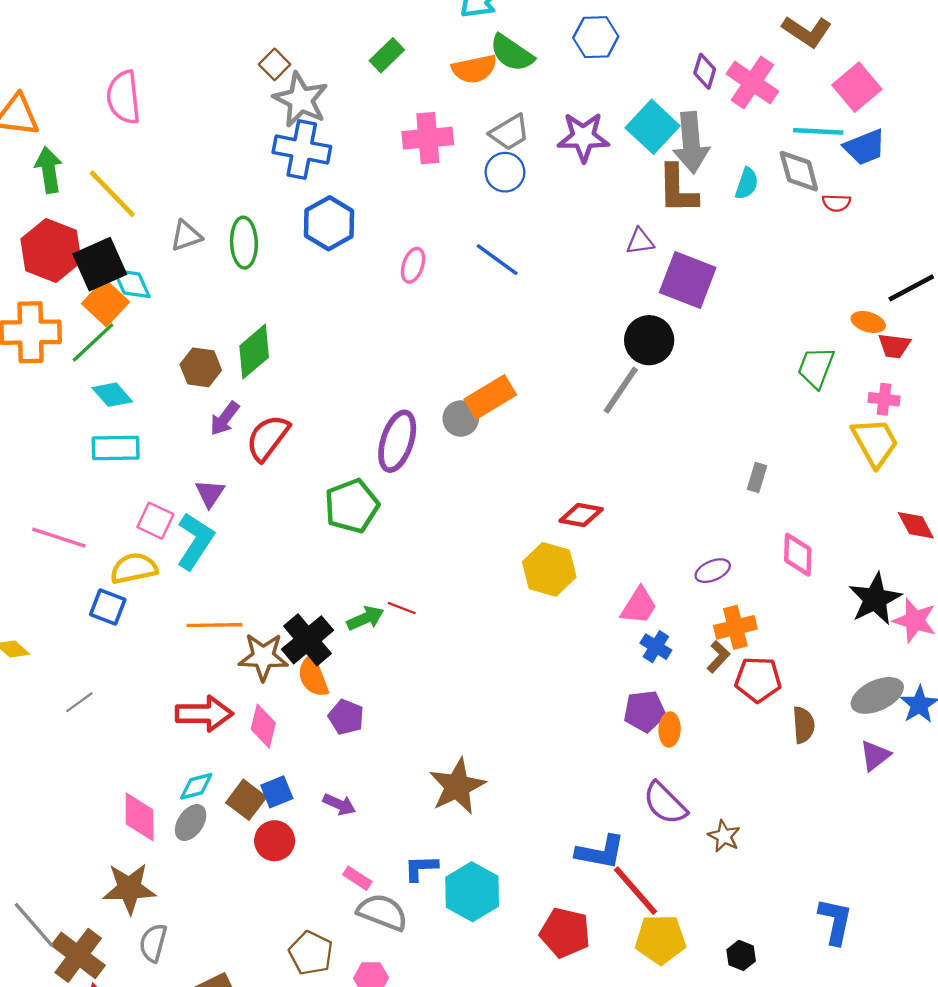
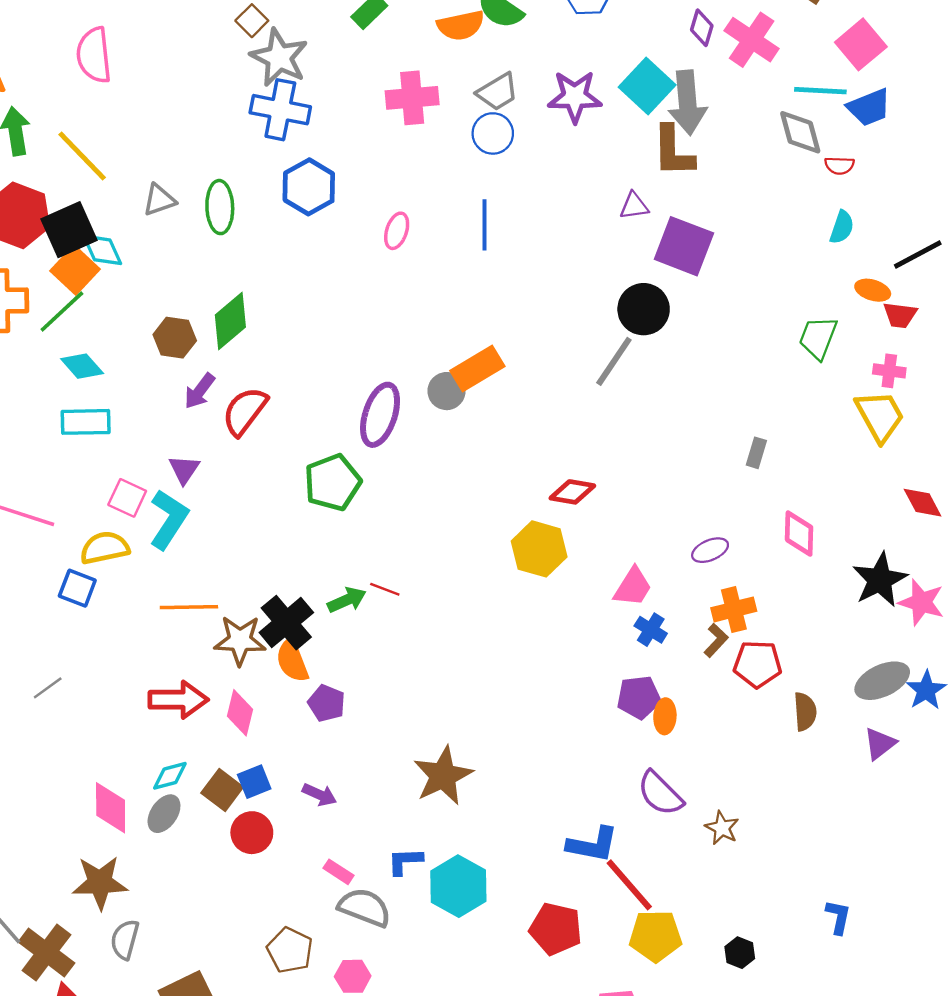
cyan semicircle: (747, 184) -> (842, 227), moved
blue line: (497, 260) -> (484, 225), turned 54
blue L-shape: (835, 921) -> (838, 917), size x0.7

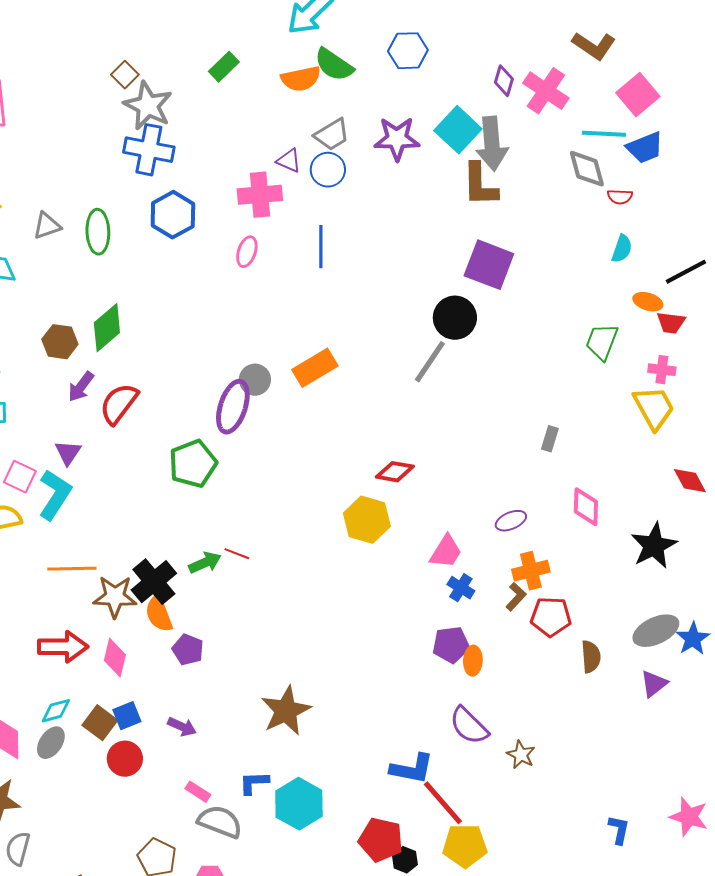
pink cross: (412, 98) -> (260, 195), moved
purple triangle: (634, 206) -> (289, 161), moved, turned 32
gray circle: (447, 391) -> (255, 380), moved
pink star: (921, 602) -> (689, 817), moved
black hexagon: (740, 953) -> (405, 860), moved

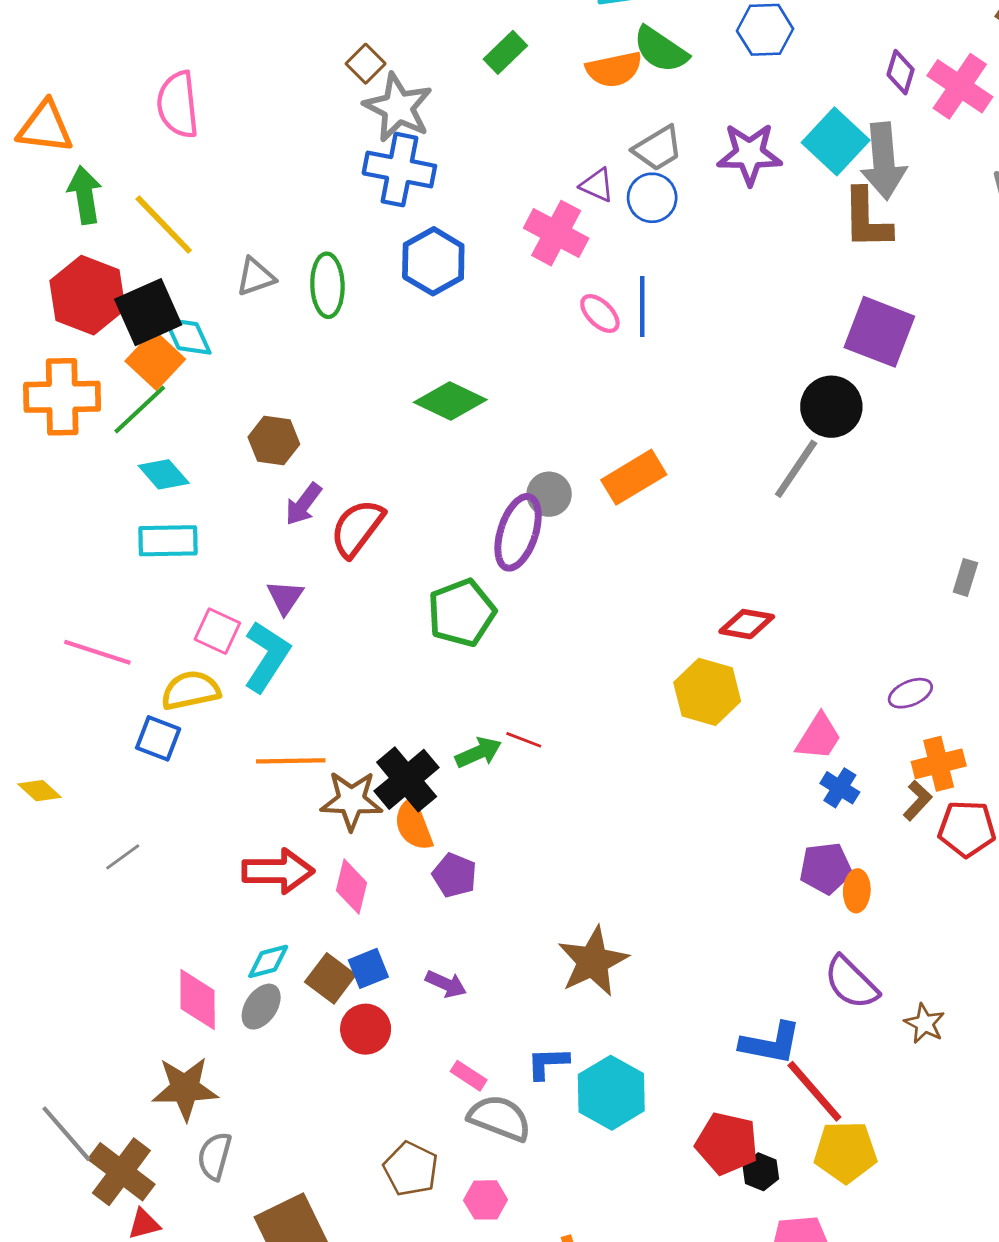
pink cross: (260, 195) -> (556, 233), turned 33
pink ellipse: (247, 252) -> (600, 314), moved, turned -64
green diamond: (107, 328) -> (450, 401), moved, turned 66

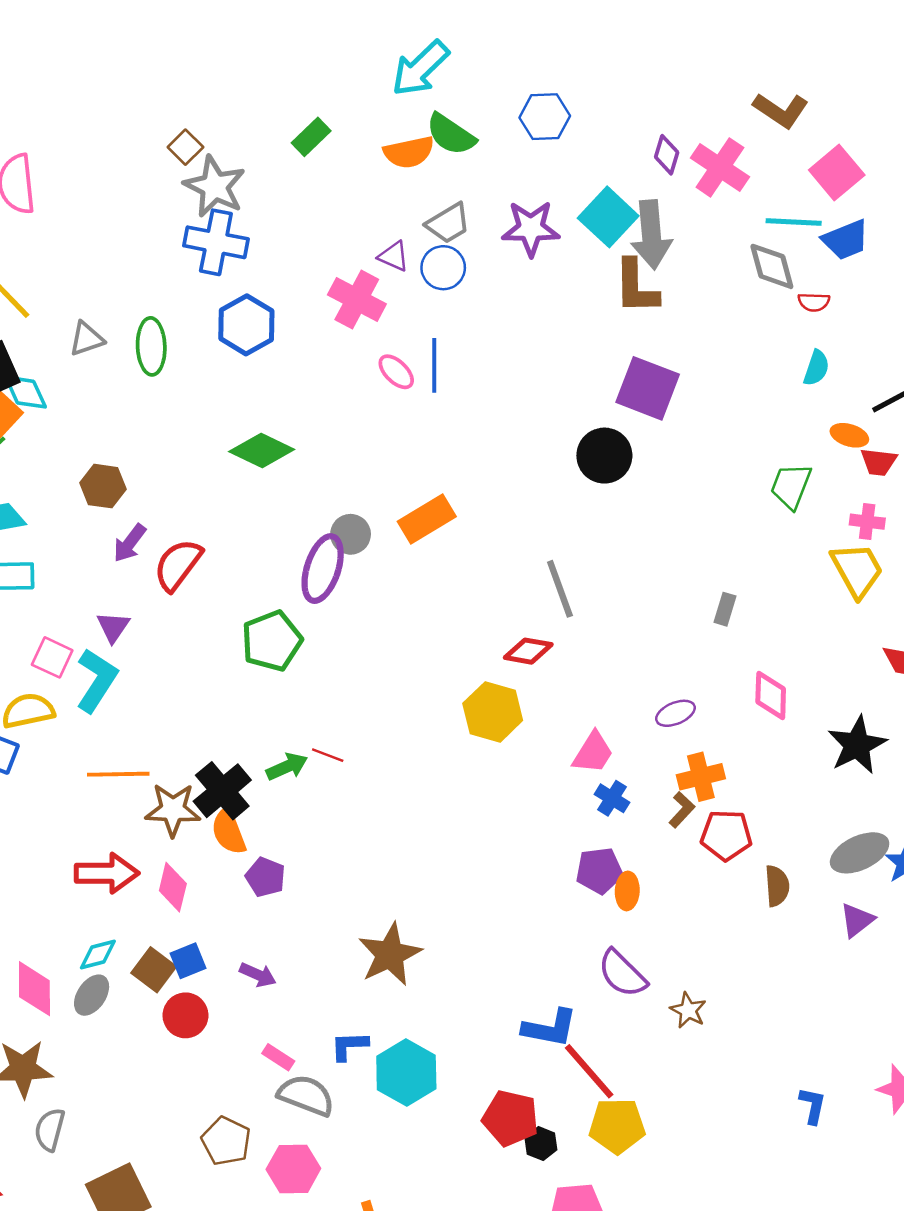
gray line: (796, 469) -> (560, 589), moved, turned -54
pink hexagon: (486, 1200) -> (293, 1169), size x1.4

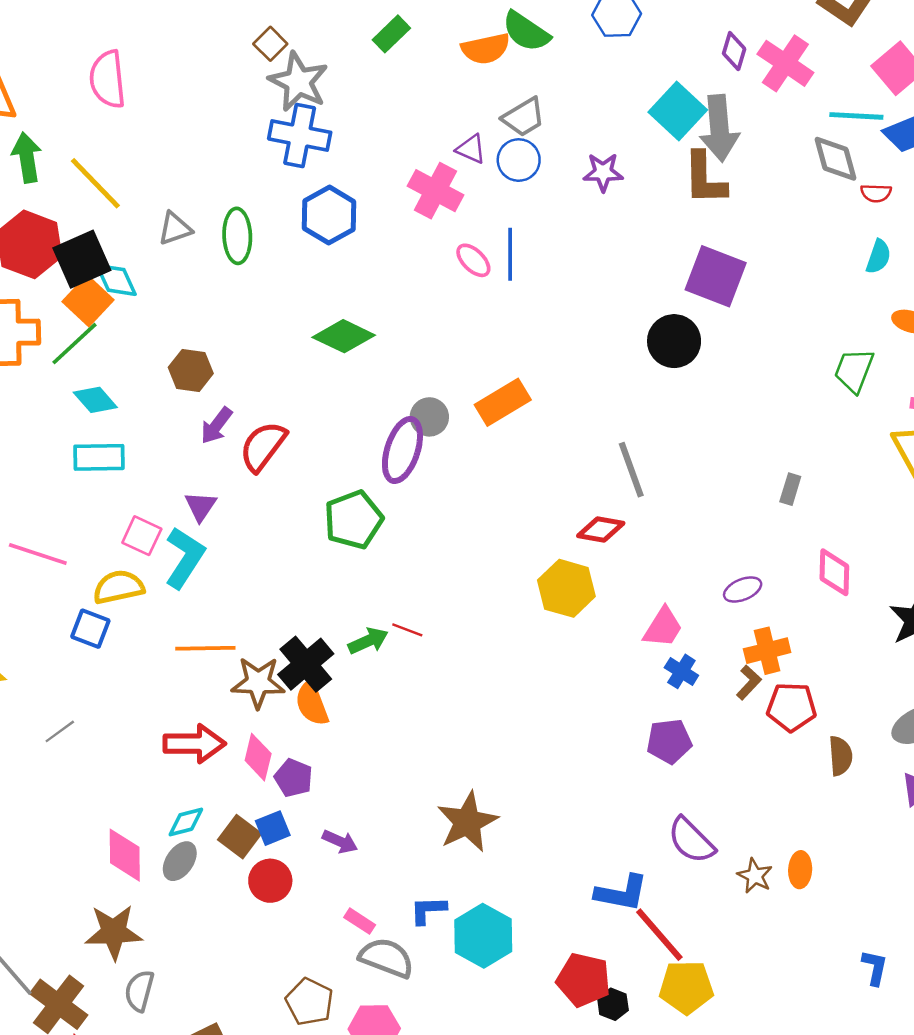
purple star: (531, 228) -> (603, 172), moved, size x0.7
purple pentagon: (265, 877) -> (294, 778), moved
orange ellipse: (627, 891) -> (800, 870), moved

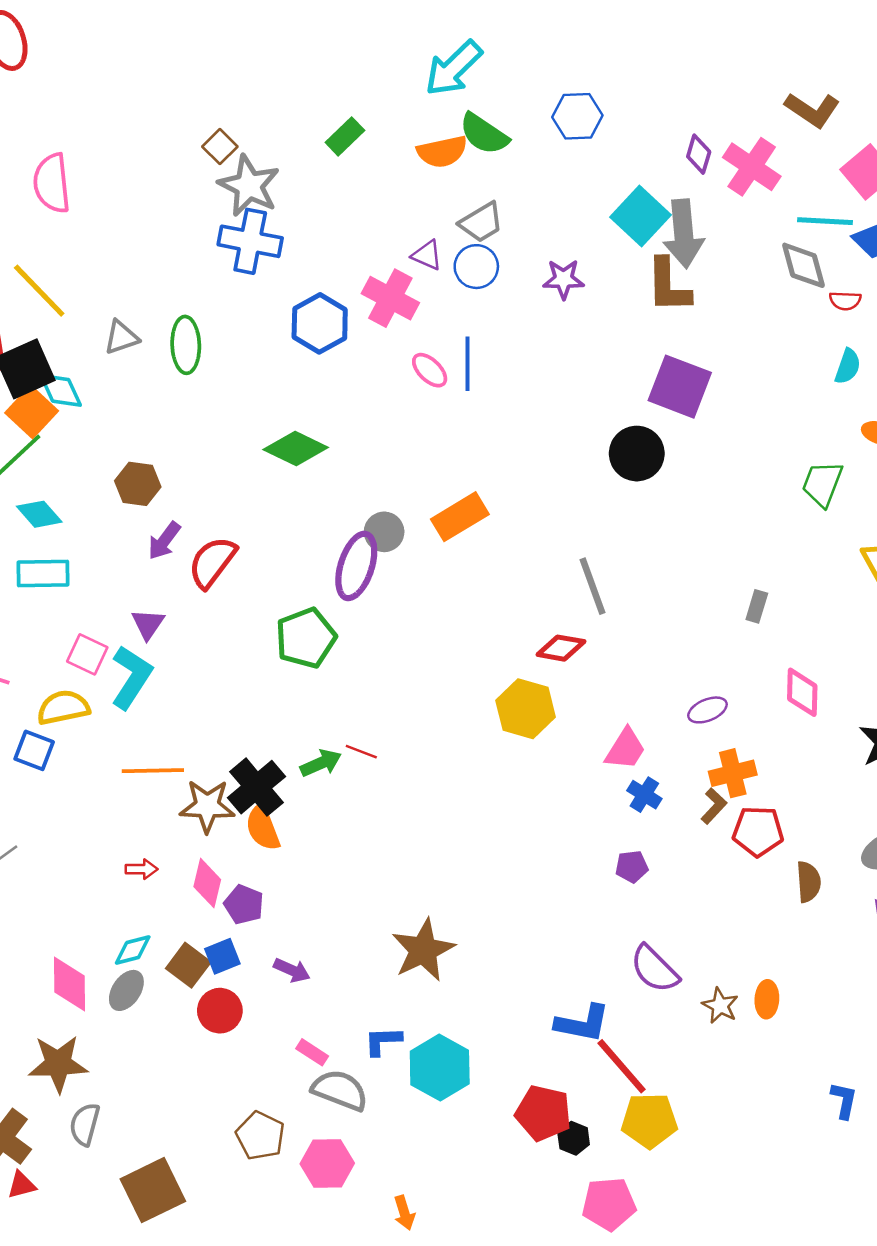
blue hexagon: (329, 215) -> (320, 323), moved
purple pentagon: (669, 741) -> (632, 867), size x0.7
red arrow: (194, 744) -> (142, 869), size x0.5

